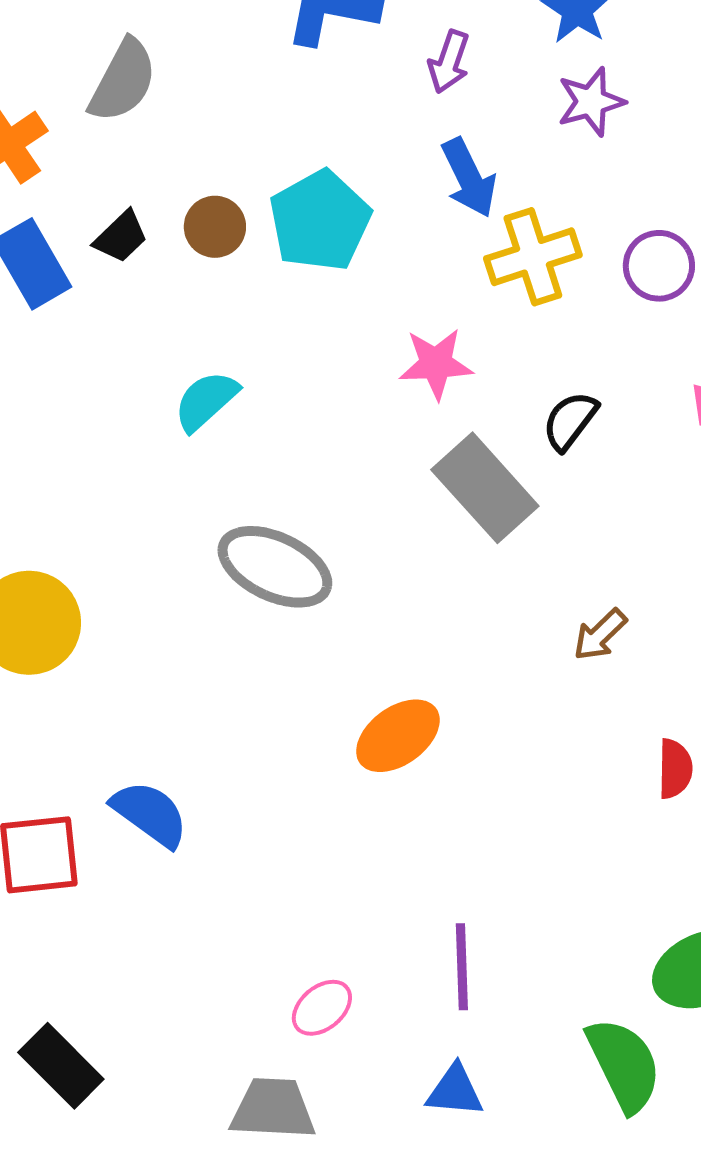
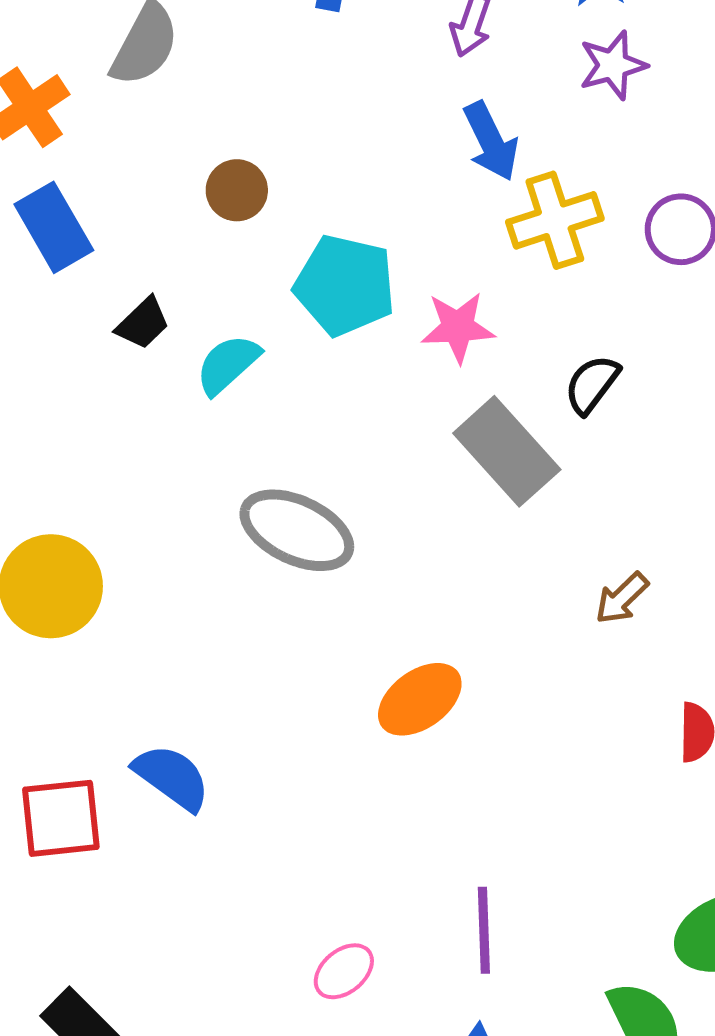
cyan pentagon: (320, 221) -> (345, 285), moved, turned -30
black trapezoid: (121, 237) -> (143, 323), moved

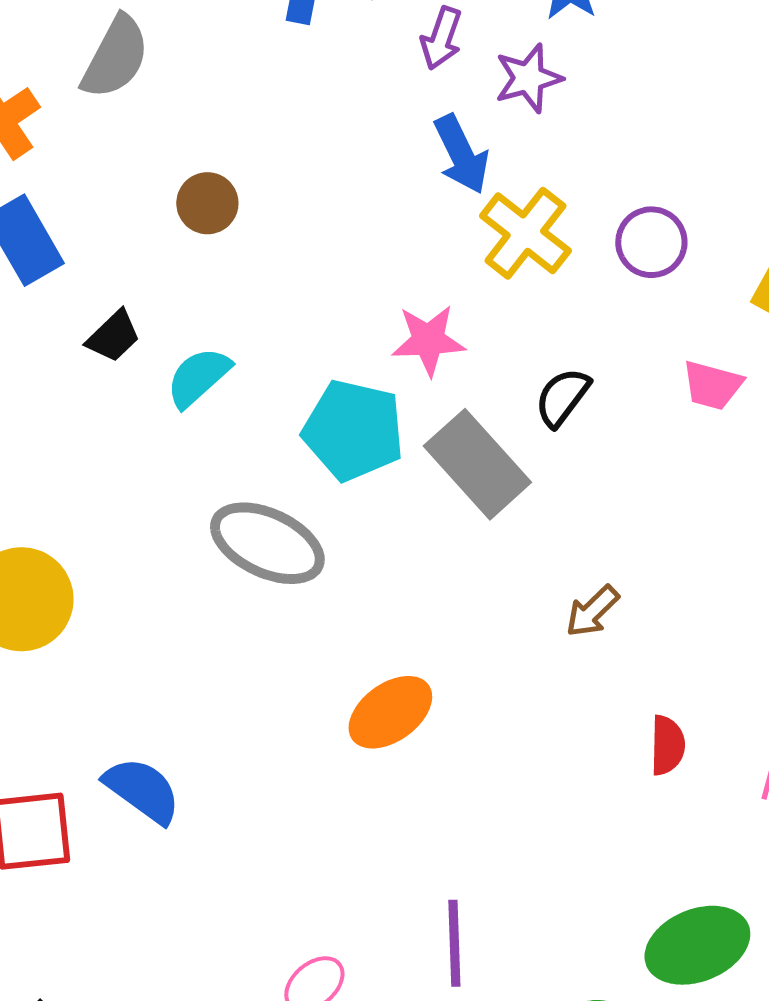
purple star: (613, 65) -> (528, 78), moved
yellow cross: (555, 220) -> (525, 233), turned -34
cyan pentagon: (345, 285) -> (353, 430), moved

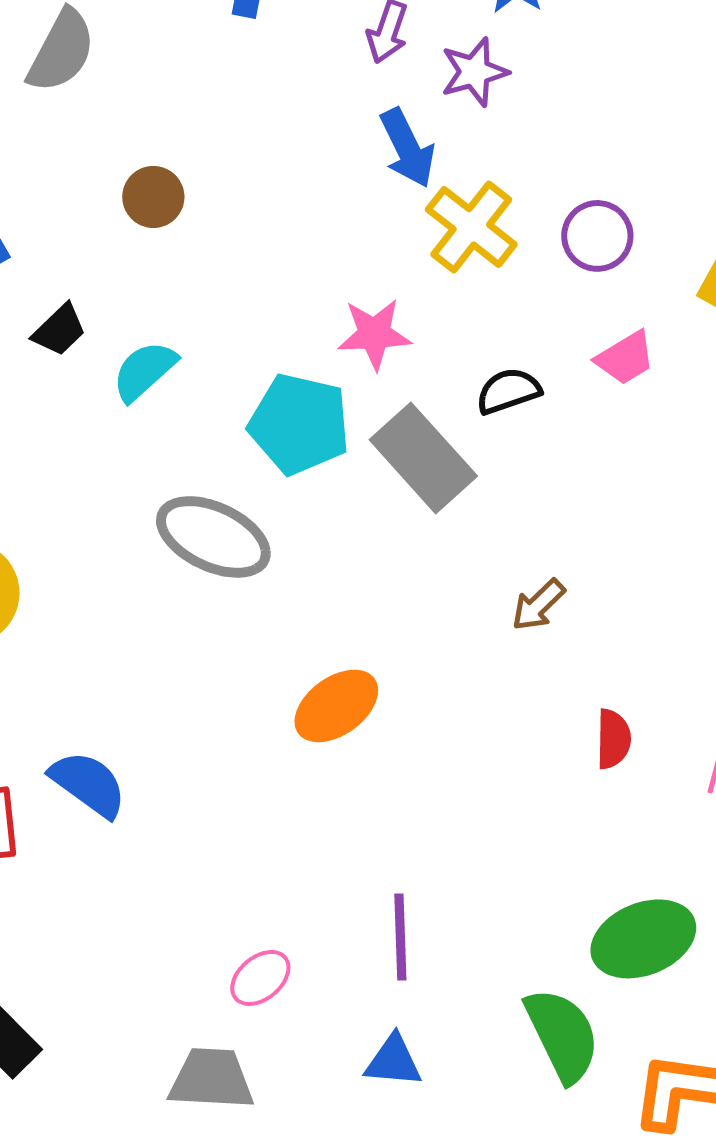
pink trapezoid: (712, 385) -> (625, 358), moved, turned -46
black semicircle: (562, 397) -> (508, 391), turned 34

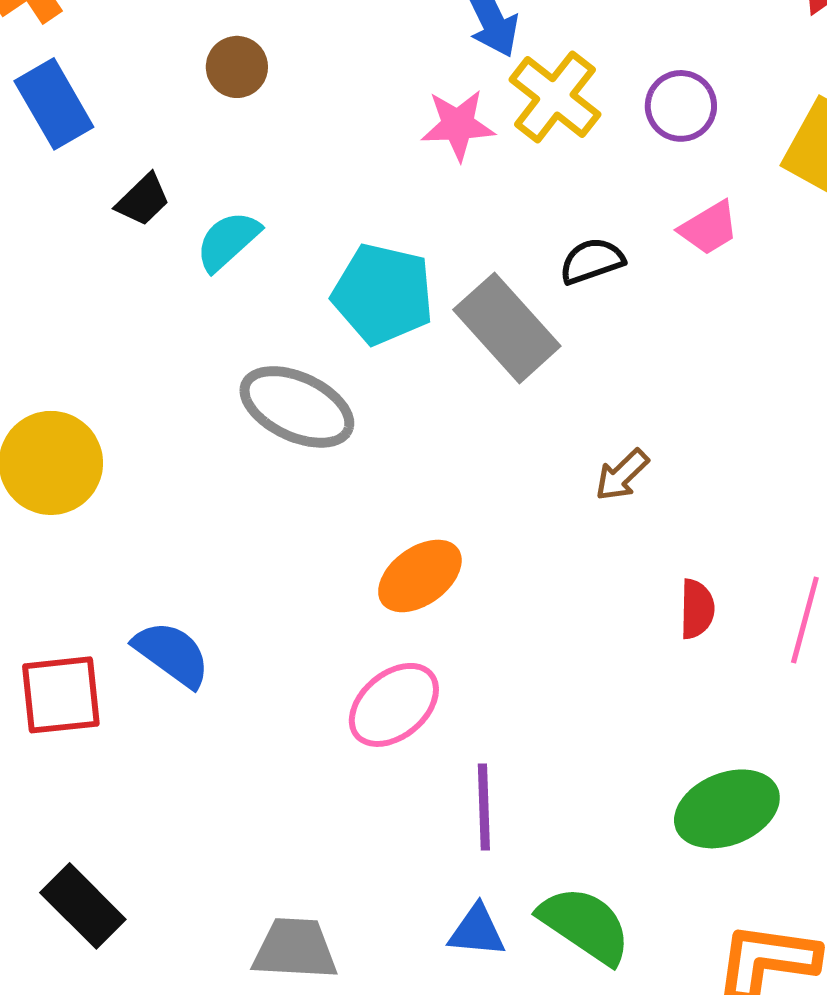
pink star: (374, 334) -> (458, 125), moved
pink ellipse: (260, 978) -> (394, 705), moved, size x1.5
green semicircle: (562, 1035) -> (585, 925), moved, turned -30

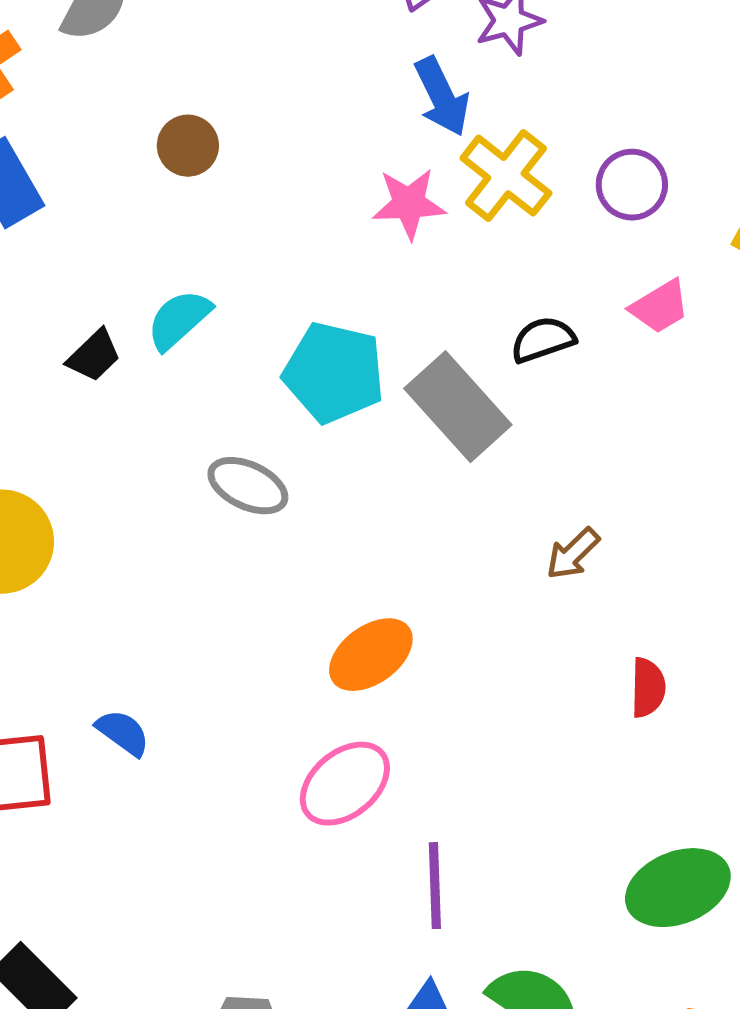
black trapezoid: (143, 200) -> (94, 356), moved
gray ellipse: (297, 407) -> (248, 486), size x0.7
blue semicircle: (172, 654) -> (123, 733), size x0.7

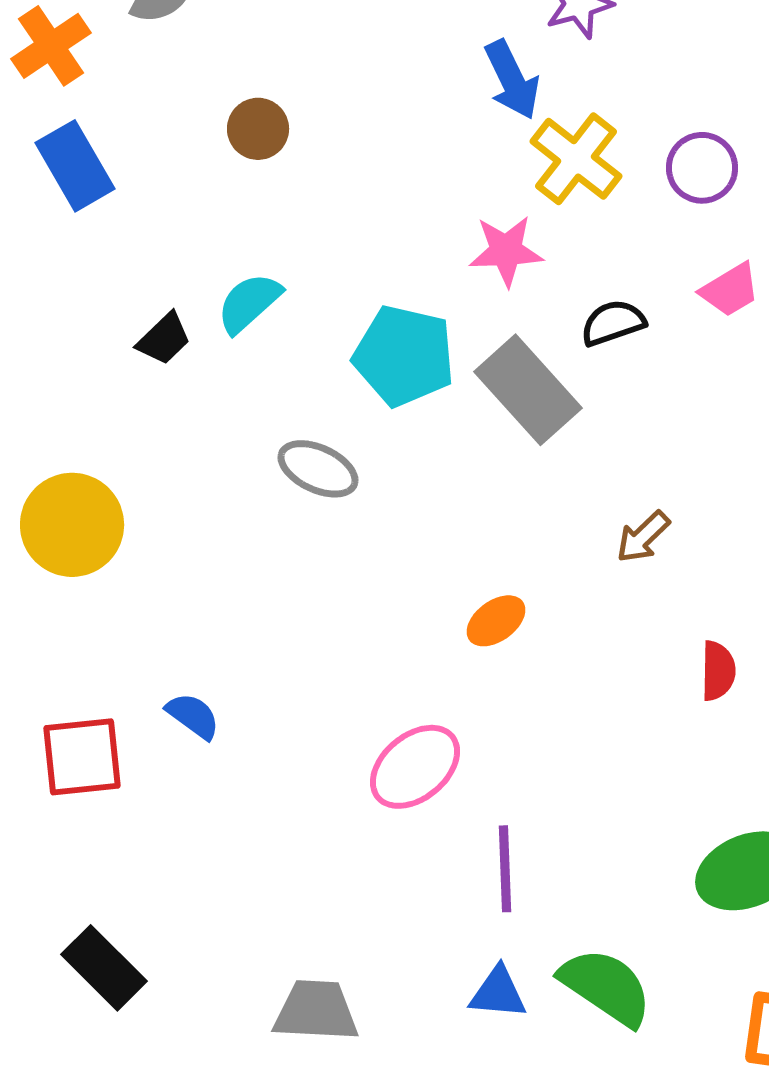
pink star: (409, 204) -> (506, 251), moved
orange ellipse: (371, 655) -> (496, 621), moved, size x0.7

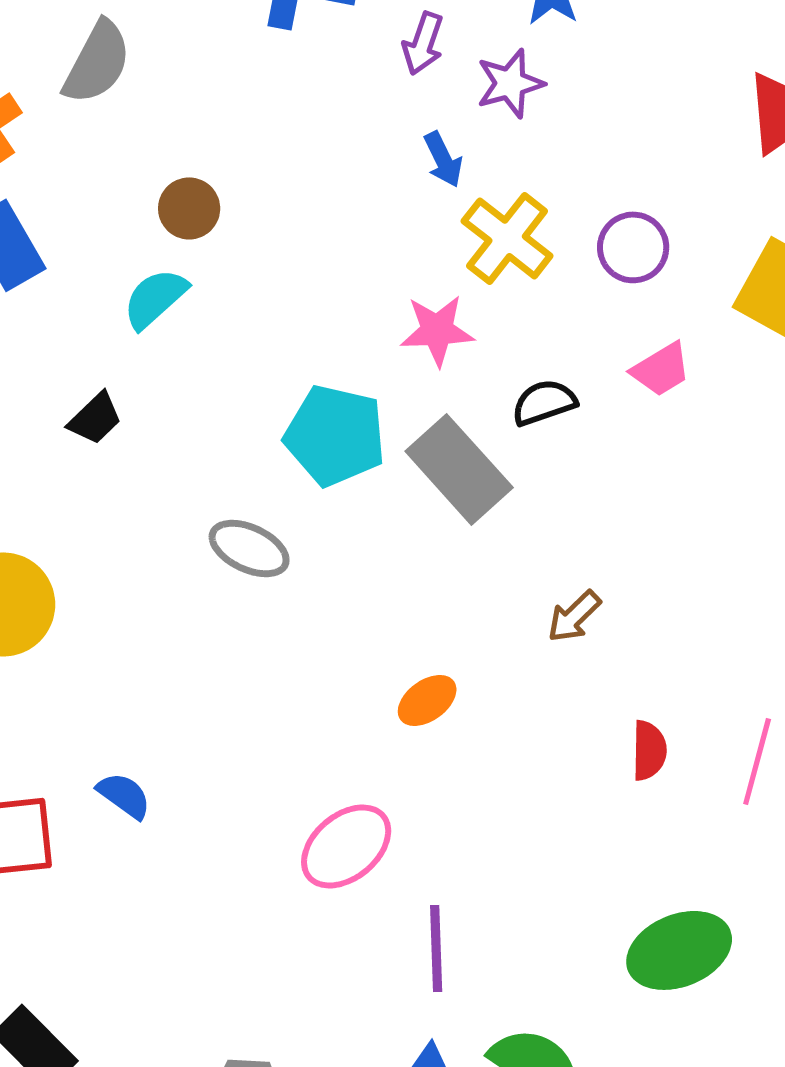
blue arrow: (512, 80) -> (443, 159), size x0.7
cyan semicircle: (249, 303) -> (155, 298), moved

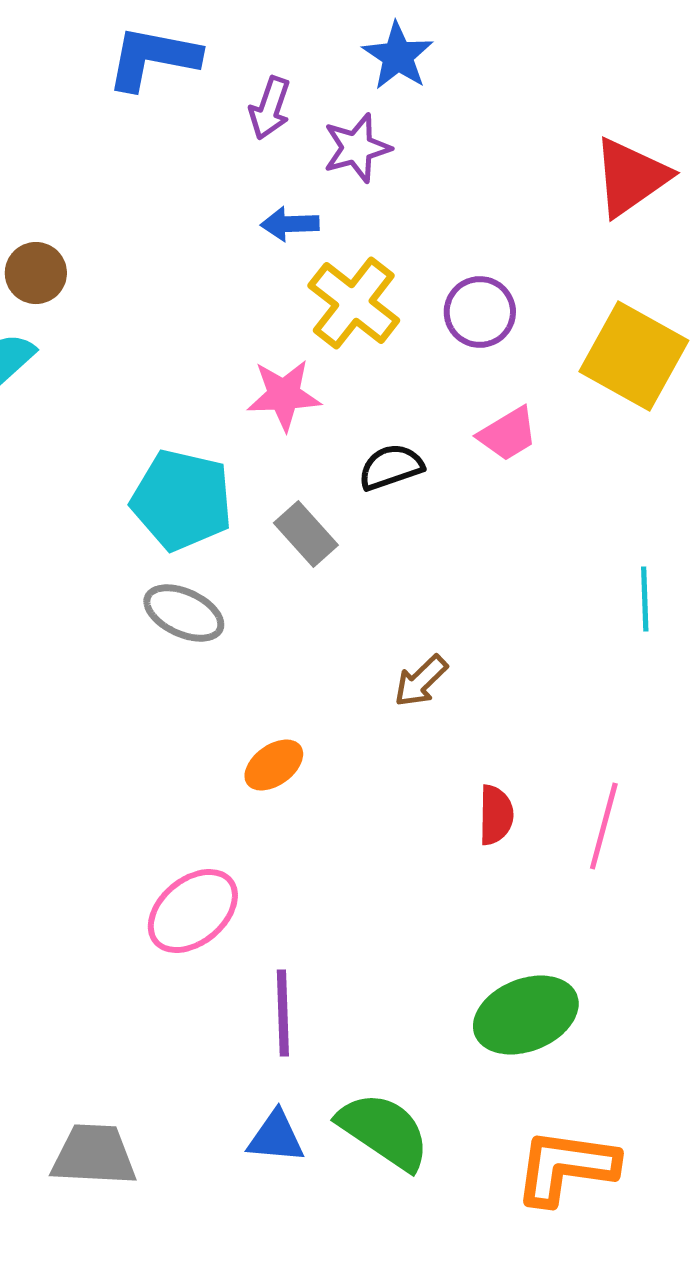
blue arrow: (443, 159) -> (290, 224), turned 114
gray rectangle: (459, 469) -> (306, 534), size x0.6
gray ellipse: (249, 548) -> (184, 613), moved

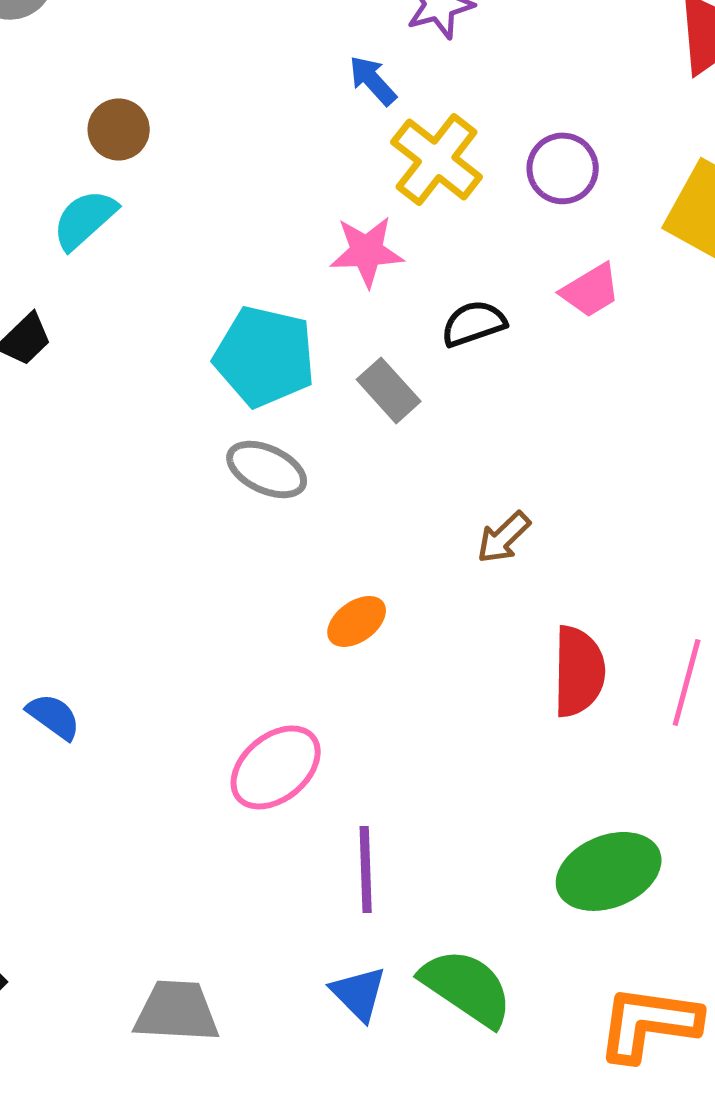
blue arrow: (290, 224) -> (373, 80), turned 50
red semicircle: (496, 815) -> (579, 671), size x1.5
blue triangle: (276, 1137) -> (359, 993), turned 40

